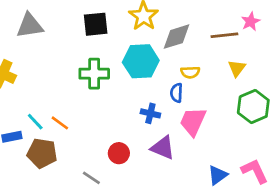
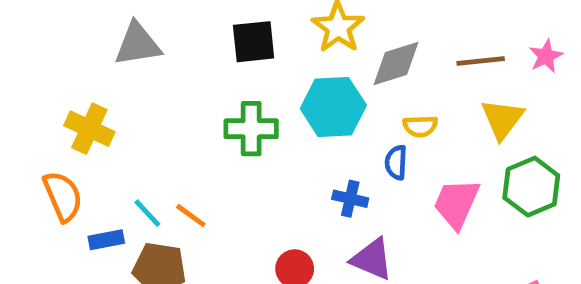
pink star: (251, 21) -> (546, 56), moved
yellow triangle: (237, 68) -> (502, 119), size x1.4
pink trapezoid: (193, 122) -> (456, 204), moved

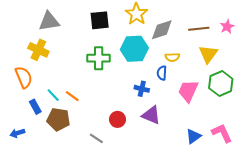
yellow cross: (89, 129) -> (38, 50), moved
orange semicircle: (63, 196) -> (24, 77), moved
blue rectangle: (106, 240) -> (35, 107), turned 72

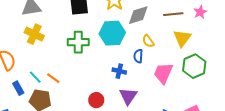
yellow cross: (38, 50) -> (34, 34), moved
yellow semicircle: (172, 57) -> (148, 41), turned 56
purple triangle: (151, 115) -> (128, 96), turned 42

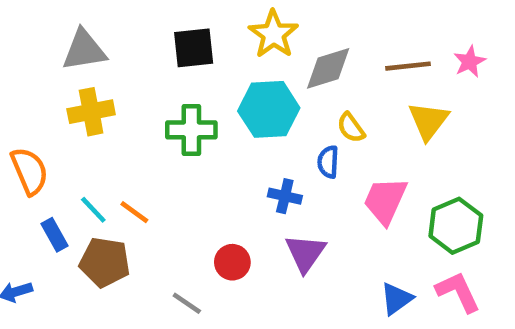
yellow cross: (34, 34) -> (91, 112), turned -36
green hexagon: (194, 66) -> (456, 226), moved

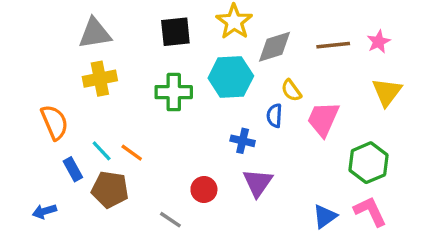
yellow triangle: (428, 121) -> (387, 92), moved
pink trapezoid: (385, 201) -> (323, 119), moved

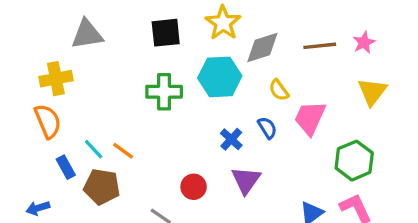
yellow cross: (100, 79) -> (56, 79), moved
blue semicircle: (274, 116) -> (267, 128), moved, turned 145
blue cross: (243, 141) -> (231, 139), turned 30

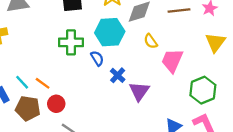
blue semicircle: (267, 128) -> (97, 58), moved
purple triangle: (246, 180) -> (139, 91), moved
red circle: (194, 187) -> (56, 104), moved

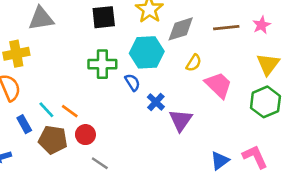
yellow semicircle: (151, 41) -> (194, 63), turned -112
pink trapezoid: (172, 61) -> (218, 85), turned 110
green hexagon: (203, 90) -> (265, 102), moved

